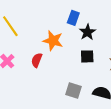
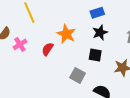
blue rectangle: (73, 18) -> (97, 13), moved, turned 40
gray square: (73, 91) -> (78, 75), moved

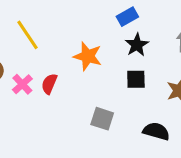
red semicircle: (48, 49) -> (49, 84), moved
gray square: (78, 75) -> (102, 119), moved

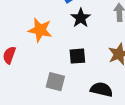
black square: (136, 79) -> (77, 56), moved

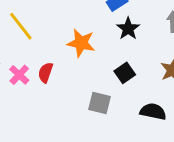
black square: (77, 56) -> (125, 73), turned -30

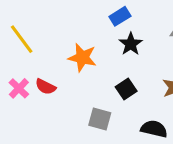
red semicircle: (45, 73) -> (46, 87), turned -84

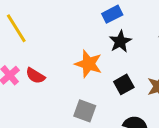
orange star: (82, 57) -> (88, 64), moved
black square: (126, 89) -> (124, 84), moved

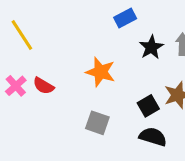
black star: (120, 42) -> (151, 47), moved
black square: (124, 84) -> (148, 106), moved

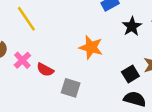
red semicircle: (43, 86) -> (45, 70), moved
gray square: (97, 123) -> (71, 88), moved

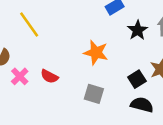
pink cross: (22, 60) -> (20, 76), moved
gray square: (71, 88) -> (94, 94), moved

